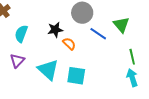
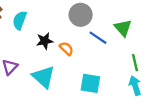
black star: (55, 30) -> (45, 41), moved
cyan semicircle: (21, 34) -> (20, 20), moved
cyan square: (76, 76) -> (90, 83), moved

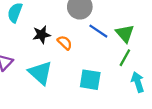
green triangle: (123, 28) -> (125, 33), moved
green line: (135, 63) -> (125, 58), moved, turned 42

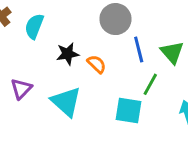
blue line: (98, 31) -> (139, 50), turned 42
green line: (125, 58) -> (150, 84), moved

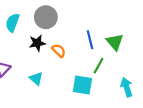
gray circle: (115, 19) -> (46, 17), moved
cyan triangle: (66, 102) -> (36, 79), size x0.6

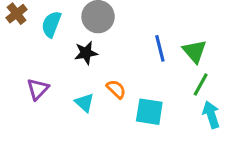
orange semicircle: (59, 51) -> (116, 89), moved
green line: (99, 66) -> (201, 85), moved

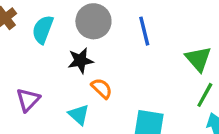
blue line: (160, 48) -> (144, 31), moved
orange semicircle: (116, 89) -> (102, 88), moved

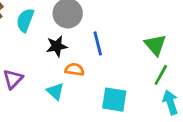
blue line: (144, 31) -> (98, 43), moved
orange semicircle: (102, 88) -> (75, 69), turned -36

